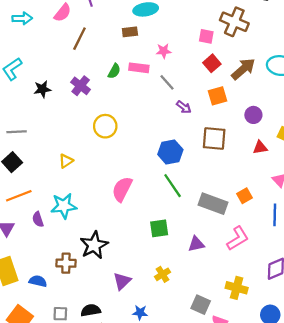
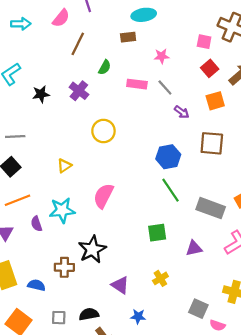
pink rectangle: (139, 68) -> (137, 84), moved
green semicircle: (114, 71) -> (105, 67), moved
pink semicircle: (122, 189) -> (103, 196), moved
purple triangle: (122, 281) -> (120, 285), turned -42

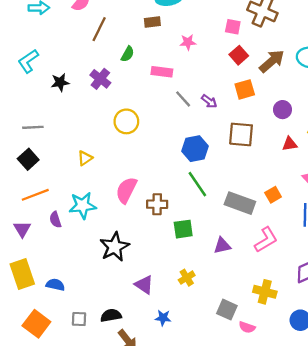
gray line: (165, 87) -> (183, 99), moved
brown cross: (64, 267) -> (157, 204), moved

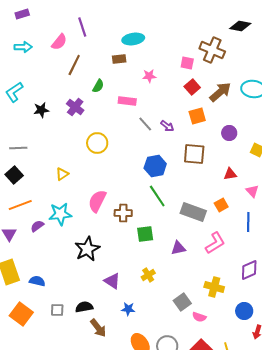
red triangle: (290, 144) -> (230, 174), moved
purple semicircle: (55, 220) -> (37, 226), turned 72
gray square: (227, 310) -> (182, 302), turned 30

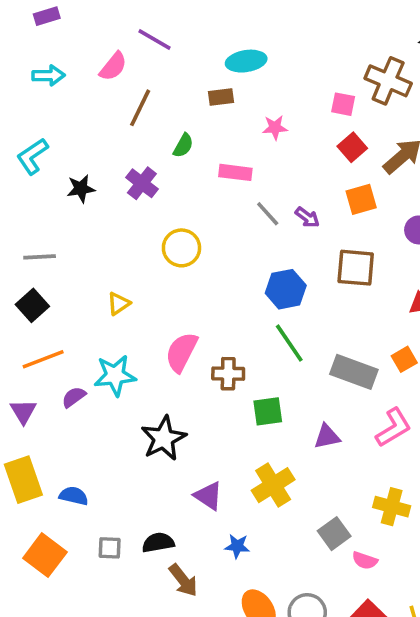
purple line: (82, 27) -> (155, 40), turned -42
yellow cross: (148, 275) -> (273, 485), size x1.6

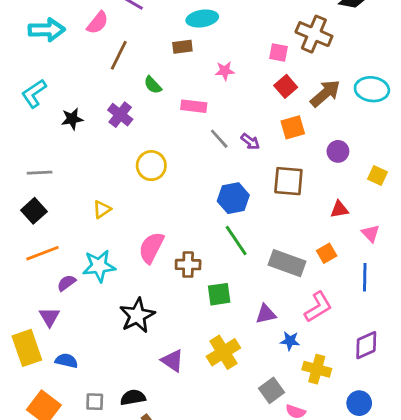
cyan arrow: (49, 75) -> (47, 30), size x1.4
green semicircle: (183, 146) -> (153, 85), turned 108
purple triangle: (23, 411) -> (49, 317), moved
blue star: (237, 546) -> (290, 341), moved

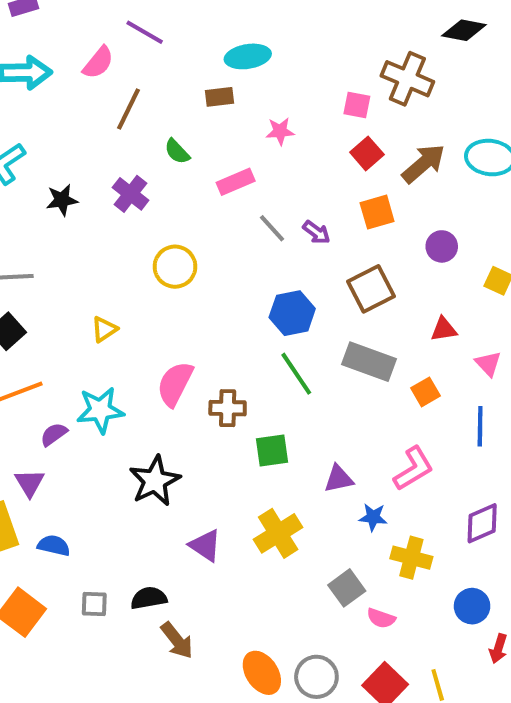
pink rectangle: (194, 106) -> (236, 182), turned -30
brown square: (288, 181) -> (371, 289), turned -32
gray rectangle: (287, 263) -> (369, 362), moved

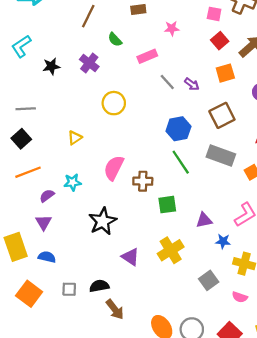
cyan star: (100, 410) -> (73, 182), size x0.7
purple triangle: (30, 483) -> (44, 222), moved
pink semicircle: (381, 618) -> (240, 297), moved

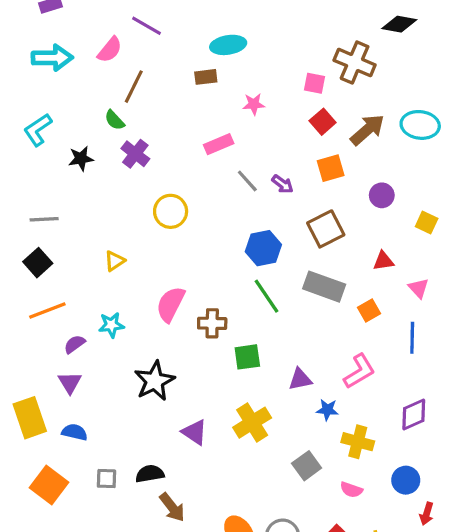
green semicircle: (115, 40) -> (115, 120), moved

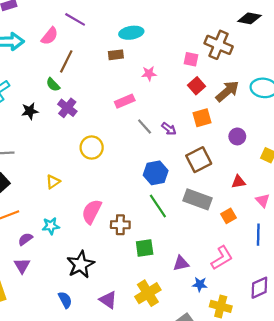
blue semicircle: (75, 432) -> (65, 300), moved, turned 49

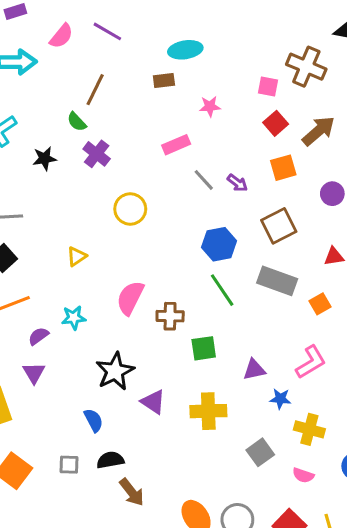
pink semicircle: (50, 36) -> (61, 36), moved
yellow cross: (148, 293) -> (208, 411), turned 30
purple triangle: (108, 300) -> (153, 402), moved

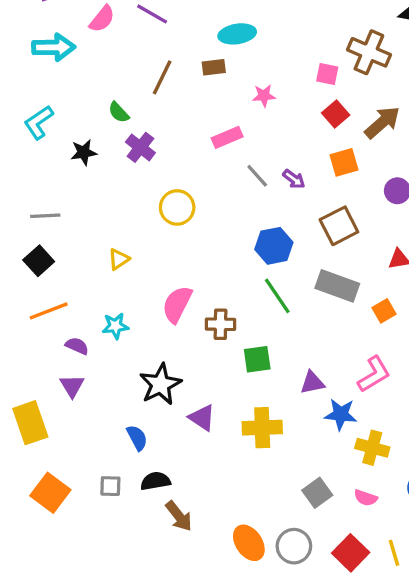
brown line: (95, 90) -> (162, 77), moved
purple semicircle: (38, 336) -> (77, 346), turned 60
blue star: (280, 399) -> (341, 414), size x1.4
gray square: (260, 452) -> (317, 493), moved

